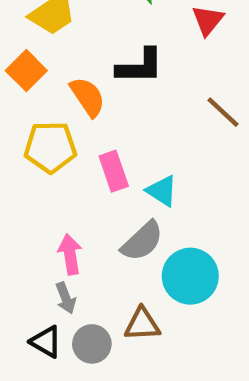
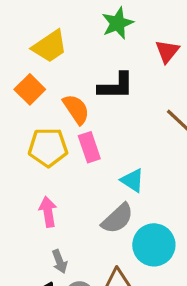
pink rectangle: (114, 171) -> (89, 147), moved
pink arrow: (70, 254) -> (48, 212), moved

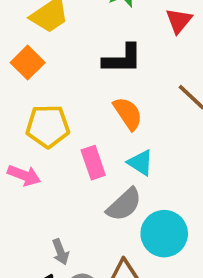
orange semicircle: (76, 109) -> (128, 114), moved
pink rectangle: (89, 147) -> (93, 163), moved
pink arrow: (48, 212) -> (24, 175), moved, turned 120

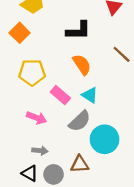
pink rectangle: (93, 163) -> (60, 95), turned -30
pink arrow: (24, 175) -> (37, 118), moved
gray arrow: (60, 252) -> (40, 151), turned -63

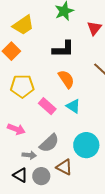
pink arrow: (37, 118) -> (16, 129), moved
gray semicircle: (80, 121) -> (49, 143), moved
brown triangle: (80, 164) -> (64, 167), turned 30

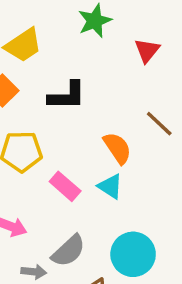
black L-shape: (63, 49) -> (67, 96), moved
orange semicircle: (66, 79) -> (117, 148), moved

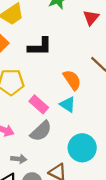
gray semicircle: (69, 251) -> (41, 131), moved

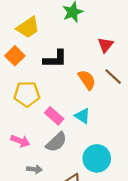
red triangle: (91, 18) -> (105, 45), moved
orange semicircle: (72, 80) -> (87, 80), moved

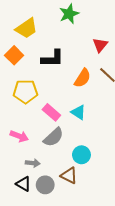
orange semicircle: (87, 80) -> (83, 78), turned 66
cyan circle: (97, 158) -> (81, 155), moved, size x0.7

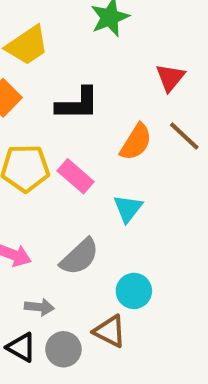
pink rectangle: (51, 112) -> (76, 176), moved
cyan triangle: (78, 112) -> (128, 208), turned 35

